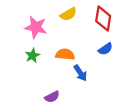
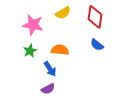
blue semicircle: (105, 49) -> (97, 45), turned 72
blue arrow: (80, 73) -> (50, 69), moved

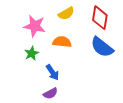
blue semicircle: (97, 45) -> (102, 47), size x1.6
orange semicircle: (60, 50) -> (62, 42), moved

